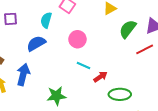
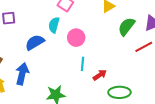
cyan semicircle: (46, 20) -> (54, 25), moved
cyan line: (83, 65) -> (83, 64), turned 72

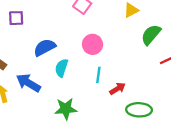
cyan semicircle: (54, 25) -> (62, 68), moved
blue arrow: (22, 74) -> (28, 83), turned -75

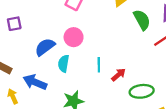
green semicircle: (151, 35) -> (142, 20), turned 120
pink circle: (93, 44) -> (74, 37), moved

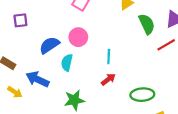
cyan line: (99, 65) -> (109, 56), moved
red arrow: (119, 75) -> (108, 79), moved
yellow arrow: (13, 96) -> (15, 92), turned 144

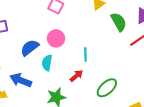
red arrow: (108, 79) -> (76, 76), moved
green ellipse: (142, 95) -> (107, 88), moved, turned -35

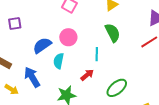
green semicircle: (119, 22) -> (113, 33), moved
blue arrow: (21, 80) -> (32, 77), turned 35

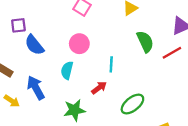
green semicircle: (113, 33) -> (145, 42), moved
blue semicircle: (42, 45) -> (34, 45), moved, turned -96

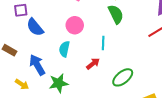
green semicircle: (145, 42) -> (116, 14), moved
yellow arrow: (12, 101) -> (22, 84), moved
green star: (74, 110) -> (59, 83), moved

